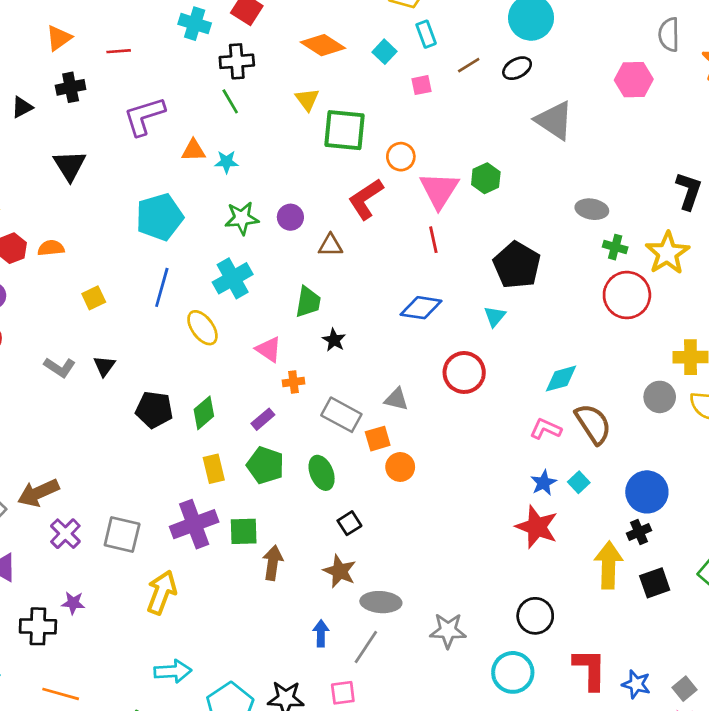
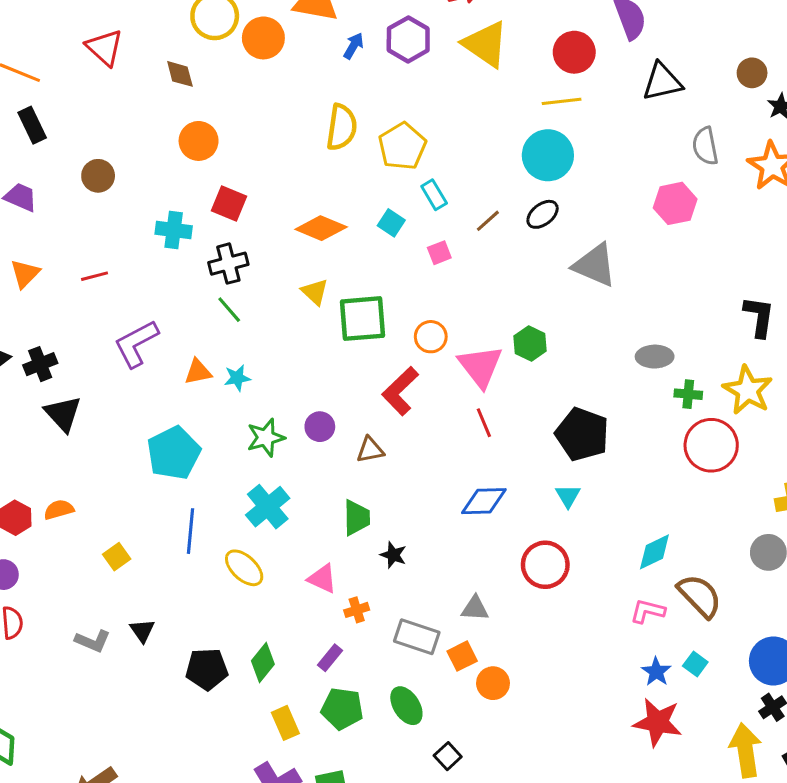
black cross: (71, 87) -> (40, 364), moved

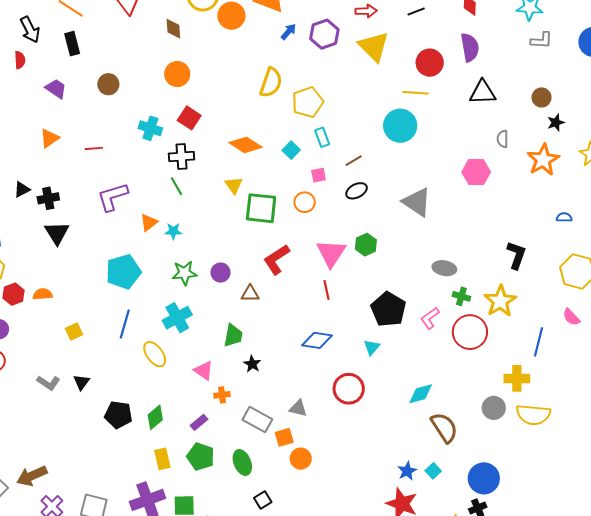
gray semicircle: (705, 146) -> (503, 139), size x0.7
black ellipse: (543, 214) -> (357, 191), moved
orange circle: (431, 337) -> (305, 202), moved
orange triangle: (198, 372) -> (149, 222), turned -36
pink L-shape: (648, 611) -> (430, 318), moved, turned -60

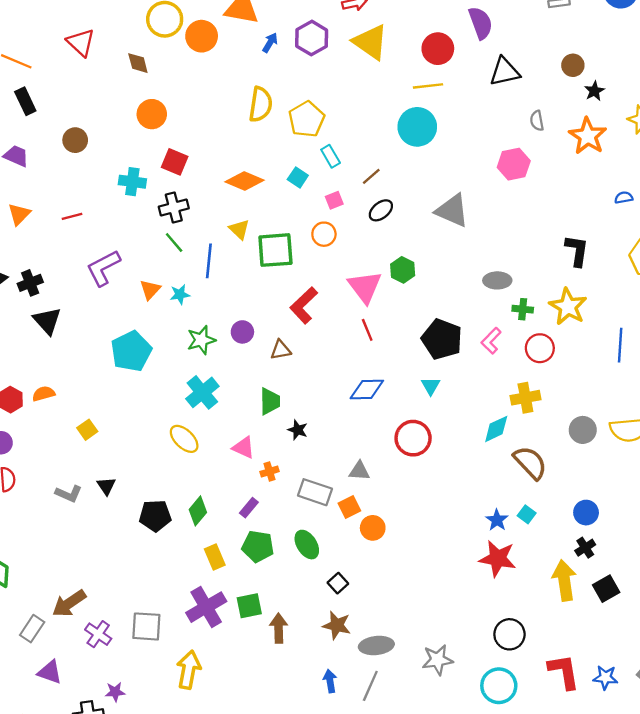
blue line: (125, 324) -> (209, 261), moved
red circle: (470, 332) -> (540, 348), size x0.7
yellow cross: (517, 378) -> (525, 398), moved
blue circle: (484, 478) -> (586, 513), size x0.7

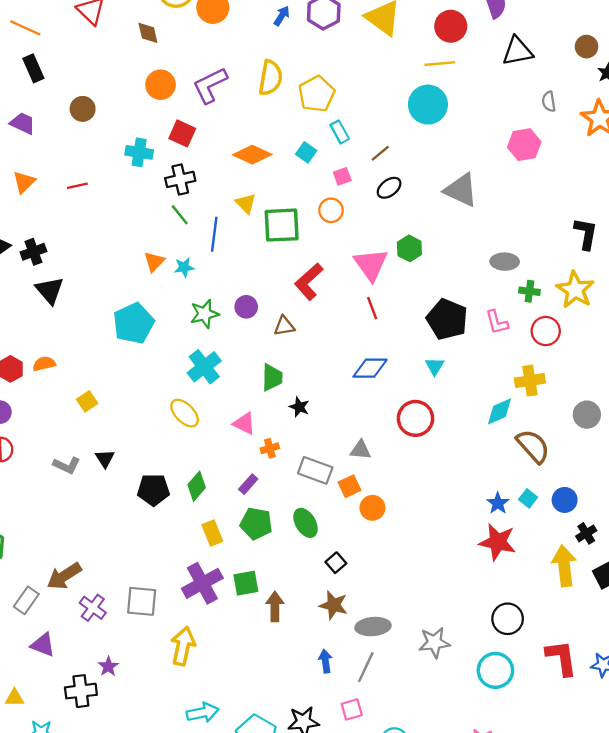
purple L-shape: (103, 268) -> (210, 85), moved
pink L-shape: (491, 341) -> (497, 322), turned -60
blue circle: (586, 513) -> (565, 500), moved
purple star: (115, 692) -> (108, 666), turned -30

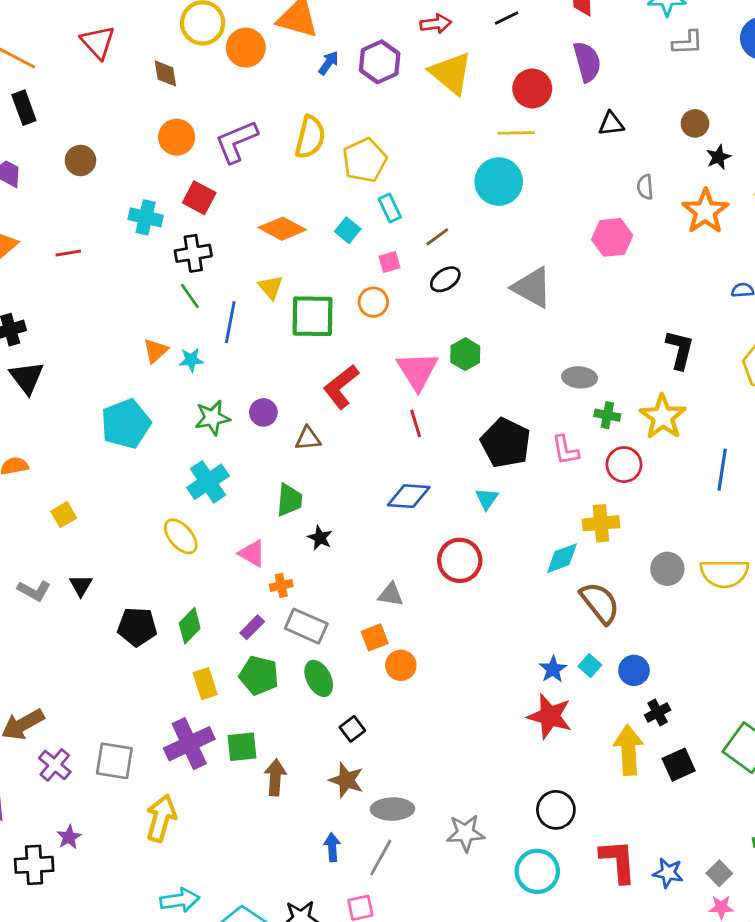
black triangle: (518, 51) -> (611, 124), size x0.7
gray rectangle: (315, 470) -> (306, 626), moved

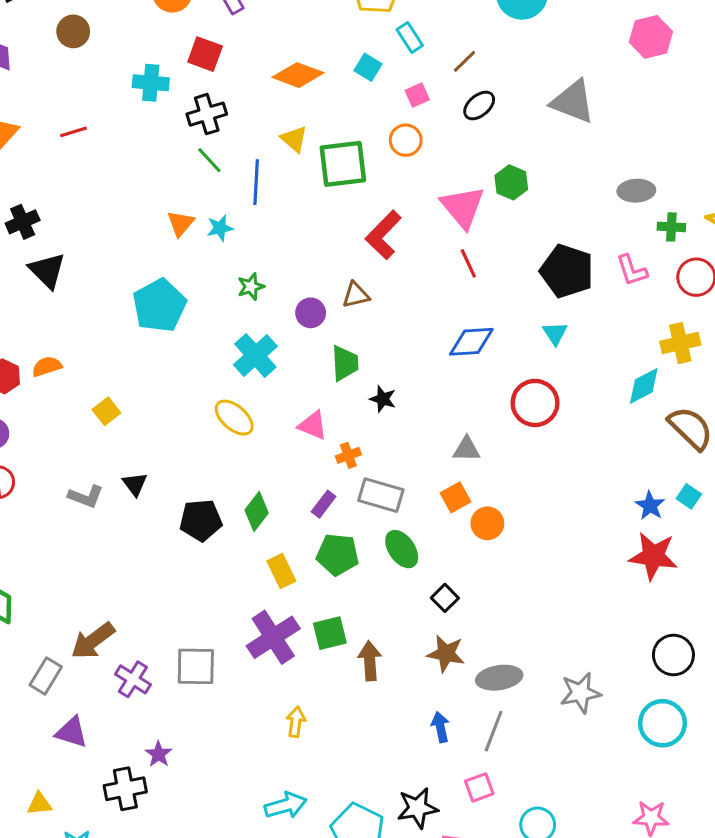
purple circle: (263, 412) -> (311, 313), moved
green star: (212, 418) -> (251, 287), size x0.7
yellow arrow: (161, 818) -> (296, 722), moved, size x0.6

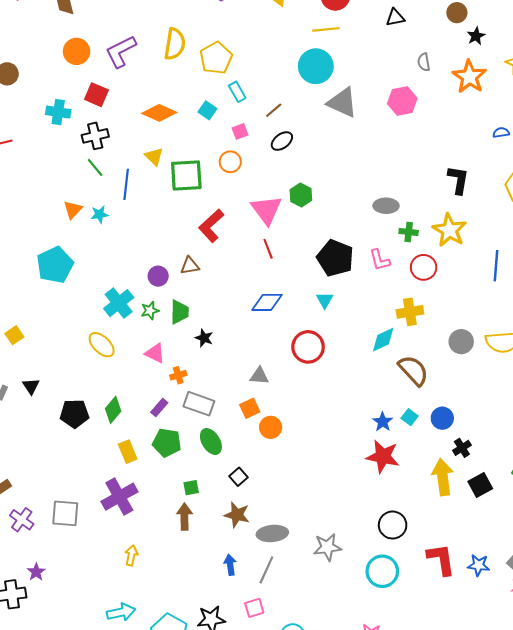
gray triangle: (573, 102) -> (342, 103), moved
green star: (251, 287) -> (150, 311), moved
green square: (330, 633) -> (191, 488), moved, size x0.7

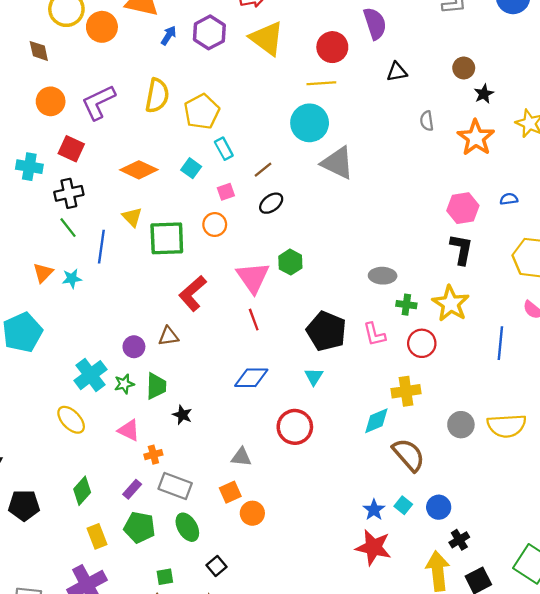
pink hexagon: (402, 101) -> (463, 208), moved
black pentagon: (75, 414) -> (24, 505), moved

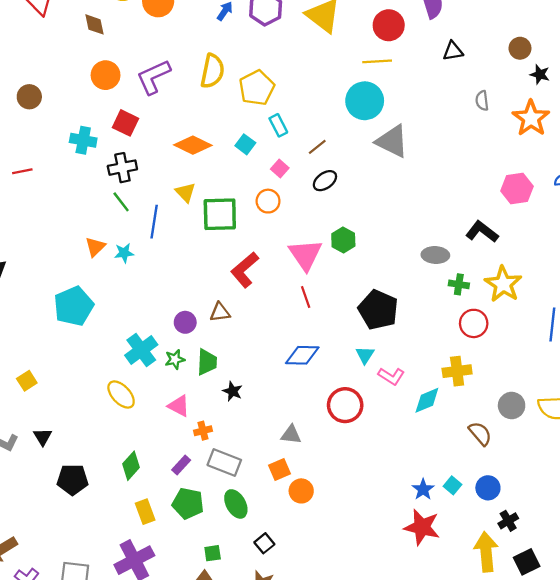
black star: (484, 94) -> (540, 74), turned -30
pink square: (226, 192) -> (280, 168), turned -30
black L-shape: (461, 249) -> (482, 232), moved, turned -64
pink L-shape: (374, 334) -> (391, 376), moved, turned -45
brown semicircle: (409, 455) -> (480, 434), moved, size x0.7

